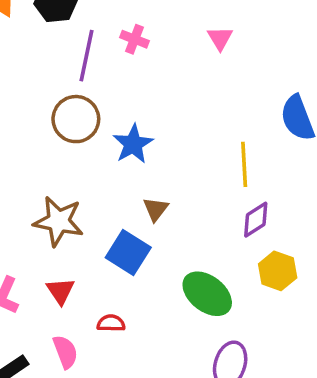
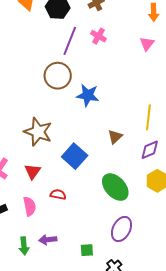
blue star: (133, 144) -> (88, 95), turned 30
brown triangle: (156, 209) -> (115, 137), moved

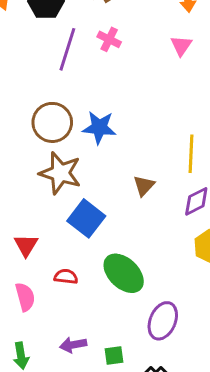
brown circle: (58, 76) -> (52, 122), moved
brown star: (38, 132) -> (60, 173), moved
green ellipse: (115, 187) -> (124, 273), moved
purple arrow: (48, 240) -> (73, 345), moved

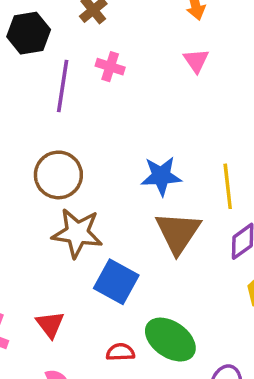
blue star: (99, 128) -> (161, 176), moved
brown triangle: (144, 186) -> (178, 233), size x1.8
red semicircle: (66, 277) -> (120, 352), moved

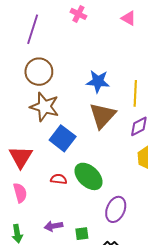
pink triangle: (196, 61) -> (128, 18), turned -35
purple line: (63, 86) -> (33, 29), moved
red triangle: (50, 324) -> (21, 157), size x1.4

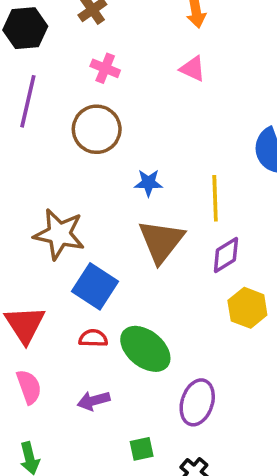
brown circle: (39, 72) -> (97, 129), moved
blue star: (98, 81) -> (148, 183), size x0.7
red semicircle: (59, 179) -> (93, 338), moved
purple arrow: (53, 226) -> (94, 401), moved

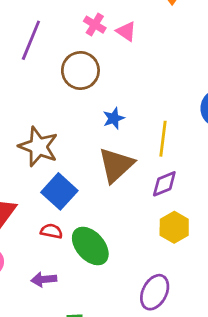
pink triangle: (193, 69) -> (126, 31), moved
blue star: (148, 183) -> (114, 118), turned -30
purple ellipse: (197, 402) -> (155, 292), moved

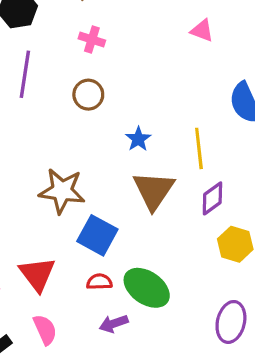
pink triangle: (126, 31) -> (202, 31), moved
brown circle: (80, 70) -> (88, 95), size x0.7
purple arrow: (44, 279) -> (114, 324), moved

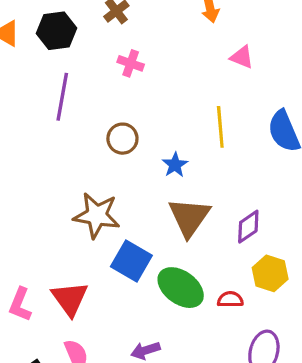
brown circle: (88, 95) -> (122, 139), moved
yellow line: (199, 148) -> (220, 127), moved
red semicircle: (99, 282) -> (230, 299), moved
green ellipse: (147, 288) -> (181, 288), moved

